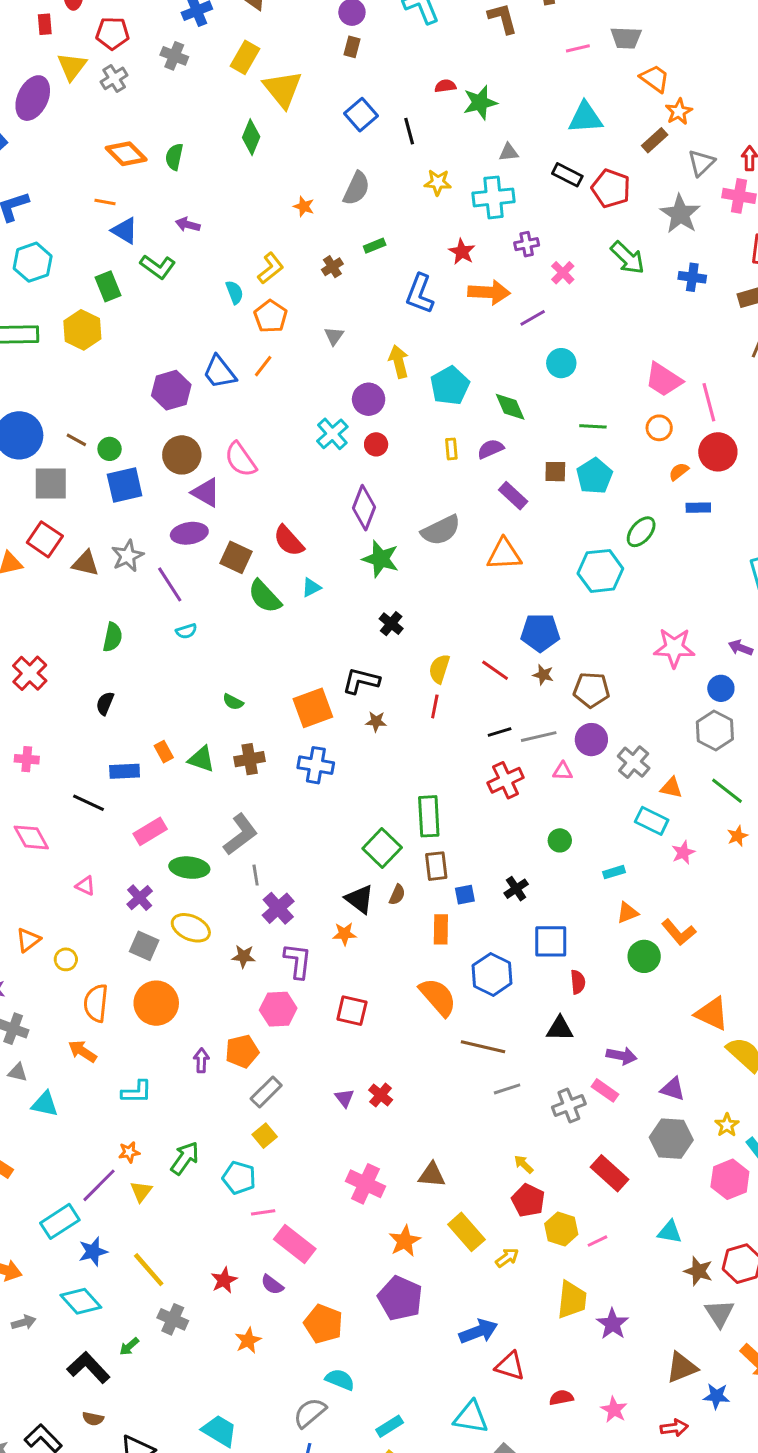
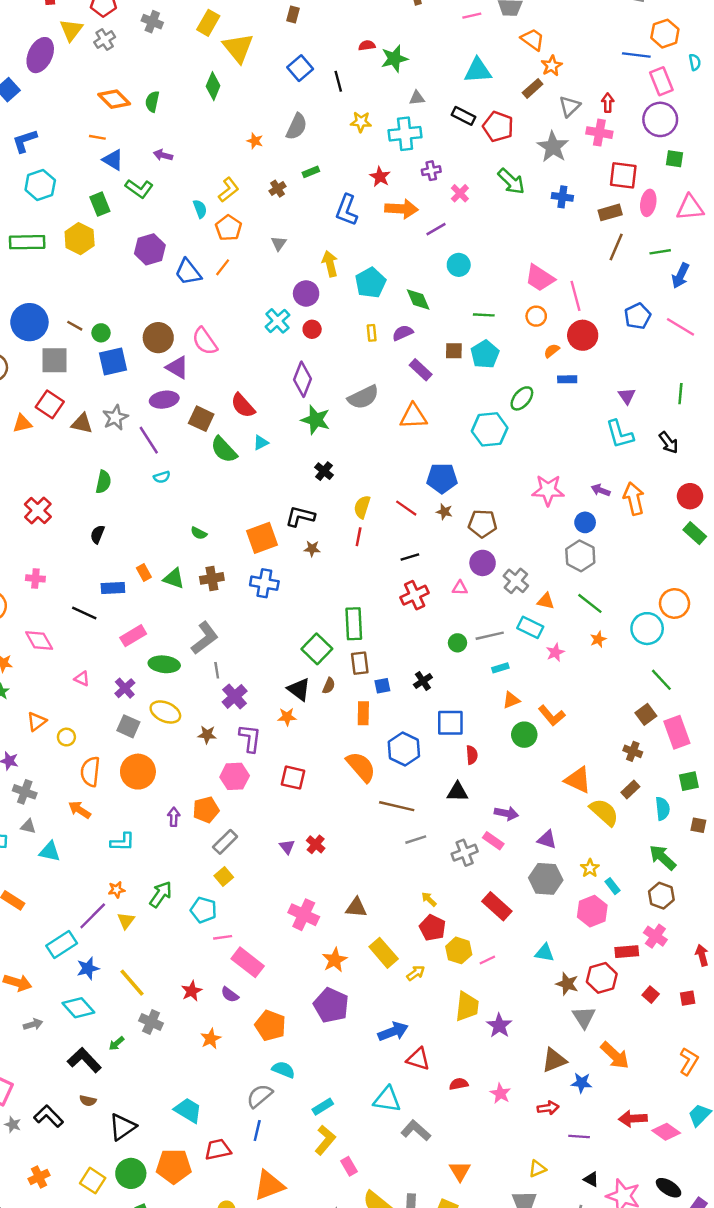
purple hexagon: (171, 390) -> (150, 249), moved
gray line: (539, 737) -> (490, 636), moved

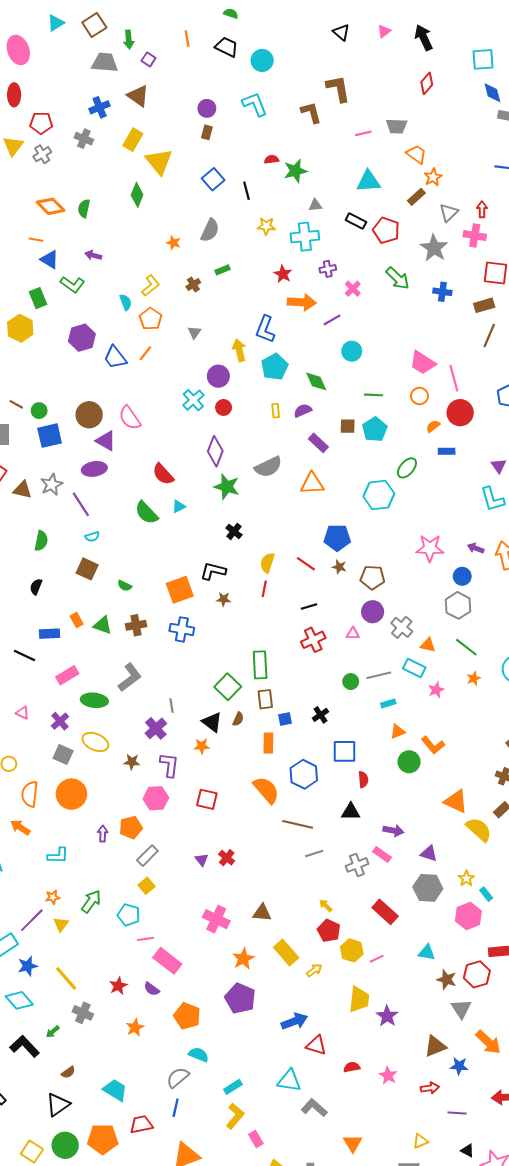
blue L-shape: (347, 210) -> (265, 329), moved
brown square: (201, 419) -> (87, 569), moved
gray line: (217, 670) -> (171, 705), moved
brown semicircle: (88, 1101) -> (68, 1072), moved, turned -48

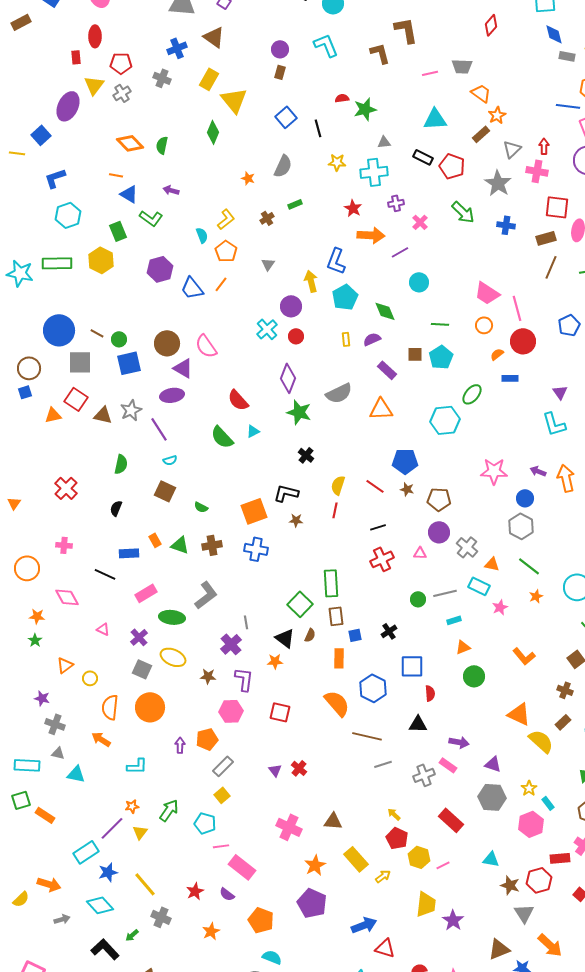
orange L-shape: (433, 745) -> (524, 656), moved

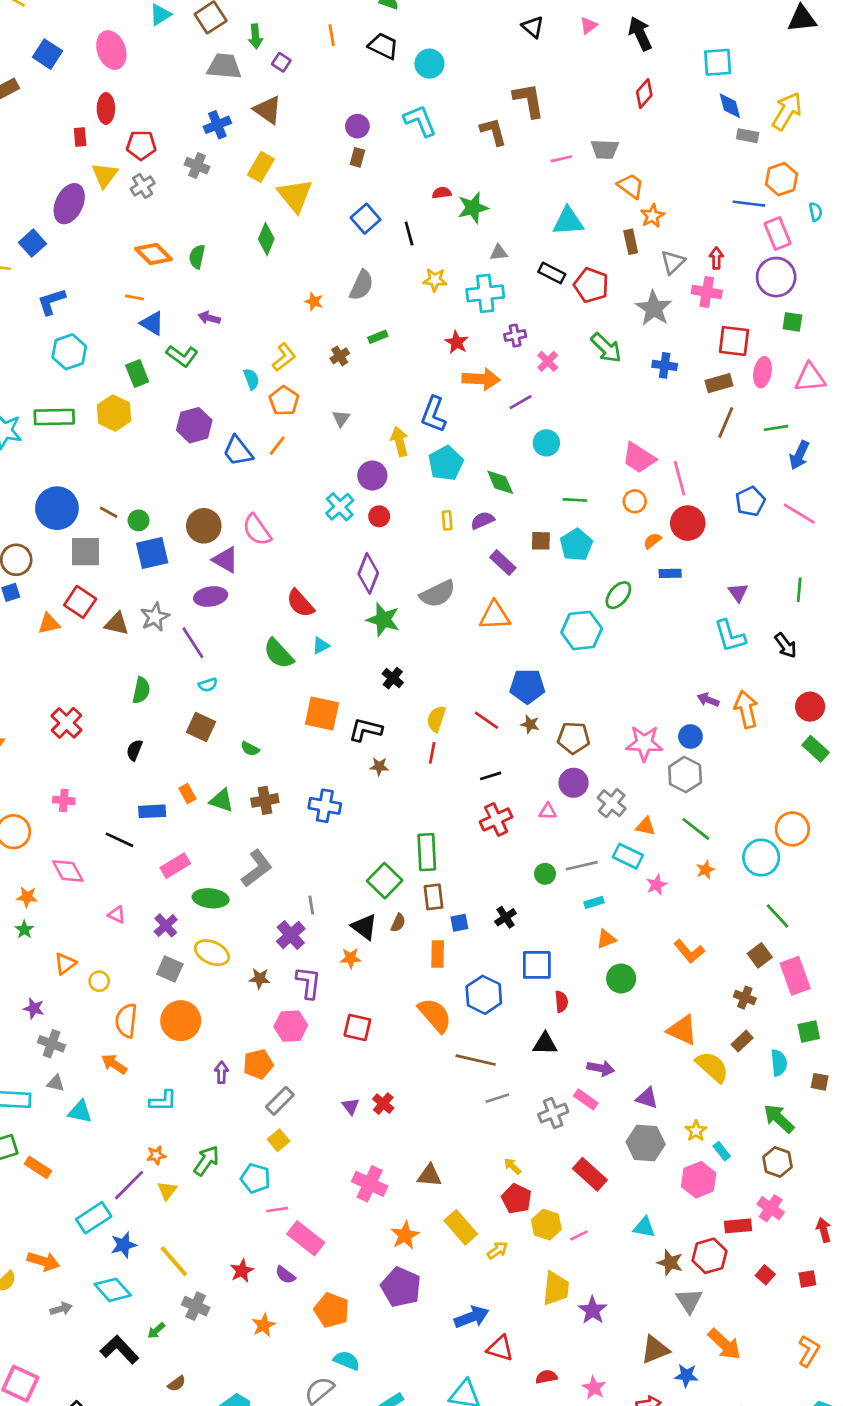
brown rectangle: (481, 134) -> (631, 242), turned -60
pink star: (494, 471) -> (644, 743), moved
orange square: (254, 511) -> (322, 713), moved, turned 32

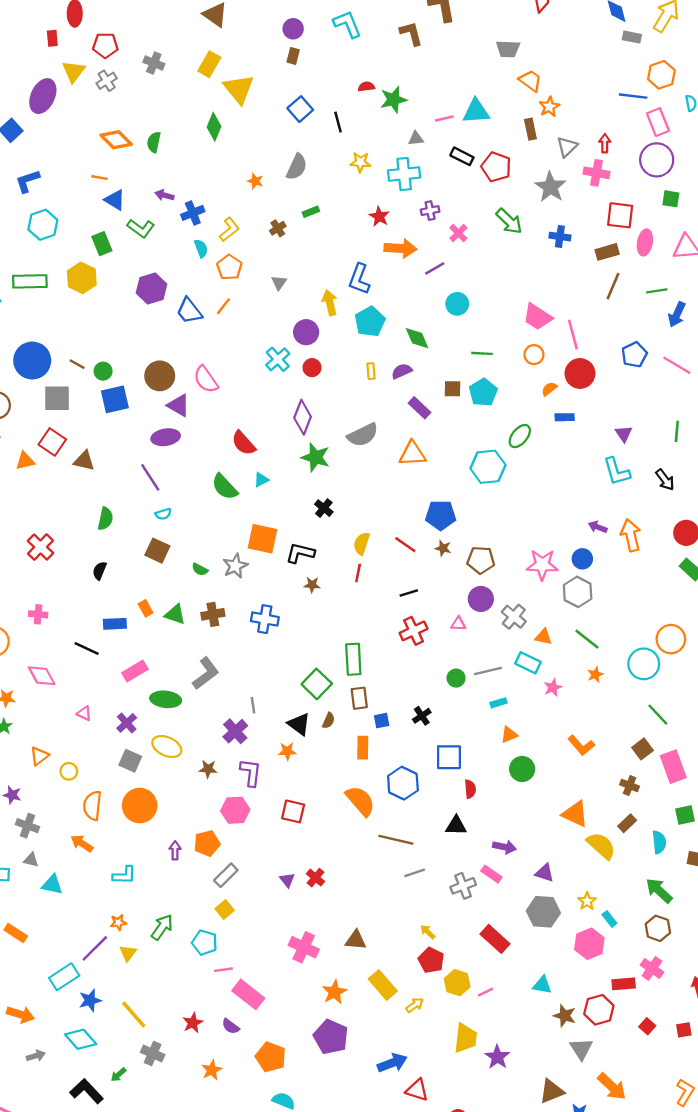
blue cross: (217, 125) -> (193, 213), moved
pink line: (561, 159) -> (444, 119), moved
gray star: (155, 617) -> (235, 566), moved

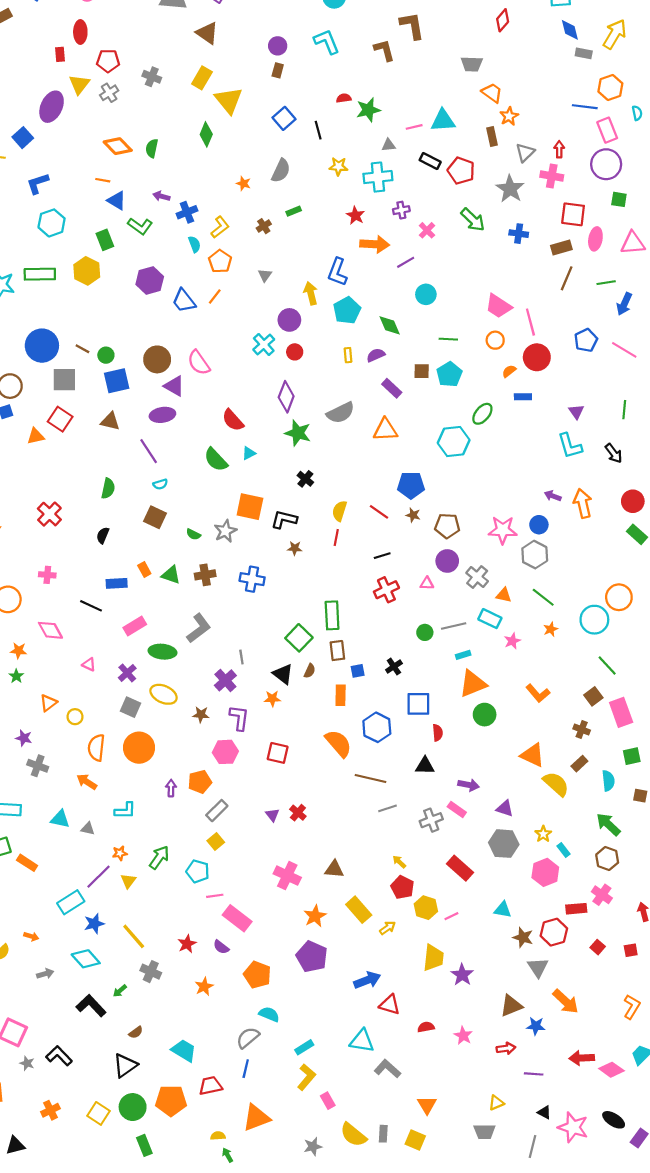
brown triangle: (84, 461) -> (110, 421), moved
orange triangle: (509, 735) -> (473, 684), size x1.8
gray triangle: (31, 860) -> (88, 829), moved
orange arrow: (20, 1015) -> (31, 936), size x0.6

